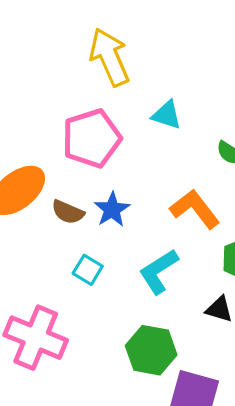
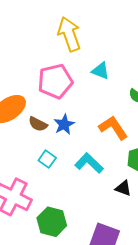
cyan L-shape: (159, 271) -> (89, 163), turned 72
green hexagon: (151, 350) -> (52, 222), moved

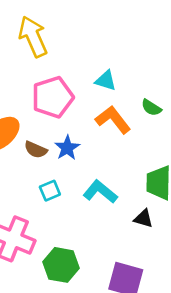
yellow arrow: (69, 34) -> (33, 37), moved
orange L-shape: (113, 128) -> (113, 120), moved
cyan square: (47, 159) -> (50, 191), turned 36

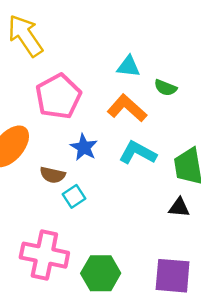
cyan triangle: (106, 81) -> (128, 66), moved
brown semicircle: (36, 150) -> (53, 175), moved
cyan L-shape: (100, 192) -> (138, 153), moved

